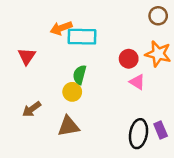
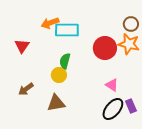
brown circle: (158, 16) -> (131, 24), moved
red circle: (129, 59) -> (105, 48), size x1.5
pink triangle: (137, 82) -> (112, 85), moved
black ellipse: (138, 134) -> (113, 109), turned 30

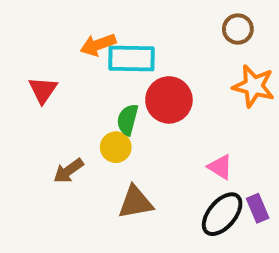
brown circle: (131, 24) -> (238, 29), moved
red circle: (105, 48) -> (169, 100), moved
brown arrow: (26, 89) -> (68, 171), moved
brown triangle: (56, 103) -> (135, 202), moved

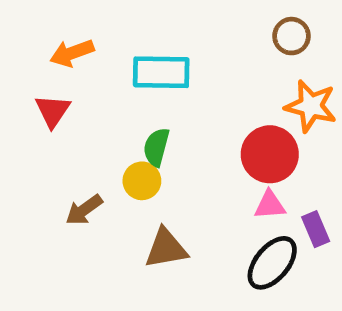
orange arrow: (98, 45) -> (72, 53), moved
red circle: (169, 100) -> (270, 154), moved
pink triangle: (220, 167) -> (270, 205), turned -36
purple rectangle: (258, 208) -> (316, 229), moved

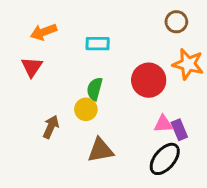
cyan rectangle: (161, 72) -> (98, 44), size x0.7
red circle: (270, 154) -> (149, 80), moved
brown arrow: (84, 210) -> (51, 127), turned 150
purple rectangle: (316, 229) -> (179, 130), moved

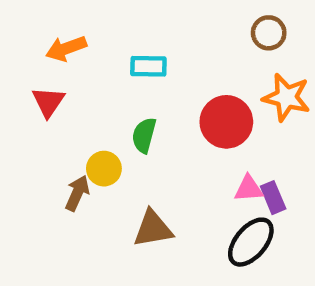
yellow circle: (86, 109) -> (104, 169), moved

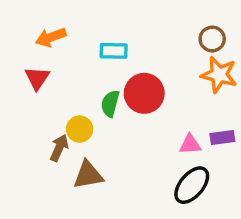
brown circle: (269, 33) -> (212, 39), moved
red circle: (226, 122) -> (144, 93), moved
purple rectangle: (273, 198) -> (222, 138), moved, turned -75
brown triangle: (153, 229) -> (88, 175), moved

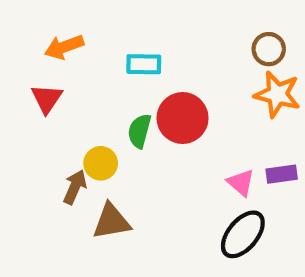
pink triangle: (190, 144) -> (241, 183), turned 45

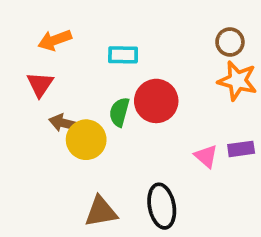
yellow circle: (101, 163) -> (86, 140), size x1.4
brown arrow: (75, 187) -> (64, 123), moved, turned -100
brown triangle: (111, 221) -> (101, 212), moved
black ellipse: (243, 234) -> (162, 206), moved, turned -51

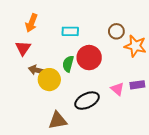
orange arrow: (55, 40) -> (31, 23), turned -48
brown circle: (230, 42) -> (116, 31), moved
black ellipse: (162, 206) -> (87, 101), moved, turned 75

